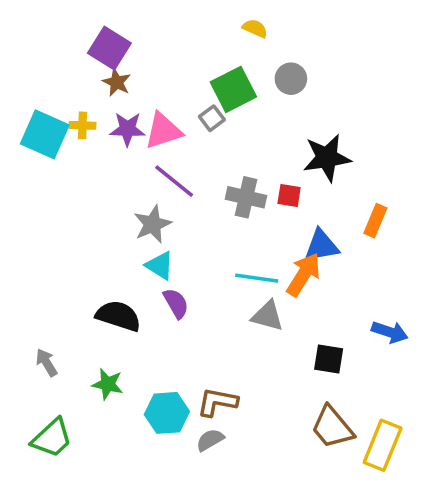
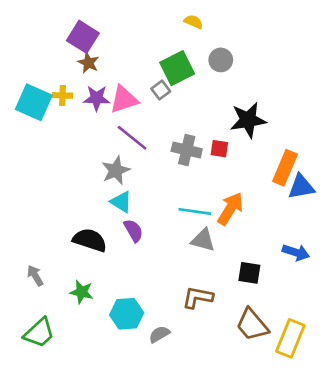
orange rectangle: (375, 221) -> (285, 168), size x1.4
blue triangle: (321, 246) -> (301, 187), moved
brown L-shape: (217, 402) -> (198, 297), moved

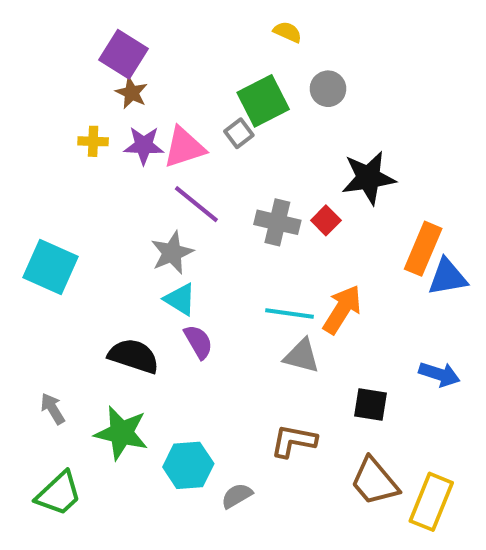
cyan square: (34, 102) -> (51, 267), moved
red square: (219, 149) -> (326, 220), turned 36
green star: (82, 292) -> (121, 433), size x1.5

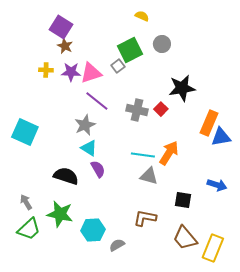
green trapezoid: (59, 494) -> (29, 229), moved

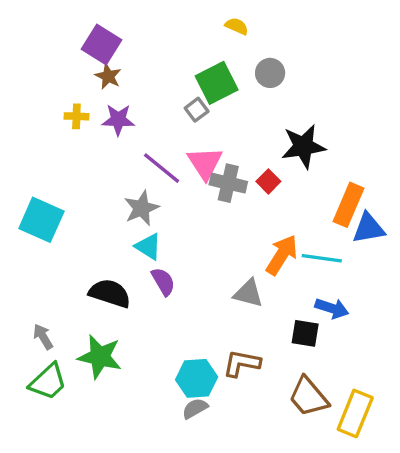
pink triangle: (91, 73) -> (205, 163), moved, turned -45
cyan line: (143, 155) -> (322, 258), moved
blue arrow: (217, 185) -> (332, 308), moved
cyan hexagon: (93, 230) -> (197, 378), moved

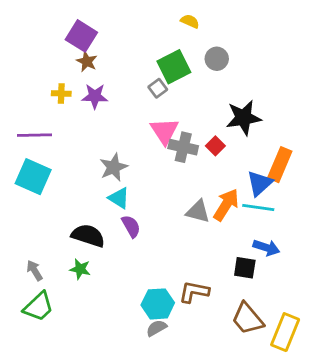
purple line: (162, 168) -> (35, 135), moved, turned -40
blue triangle: (369, 228) -> (260, 183), moved, turned -32
gray triangle: (248, 293) -> (198, 211), moved
green star: (100, 357) -> (80, 269), moved, size x0.6

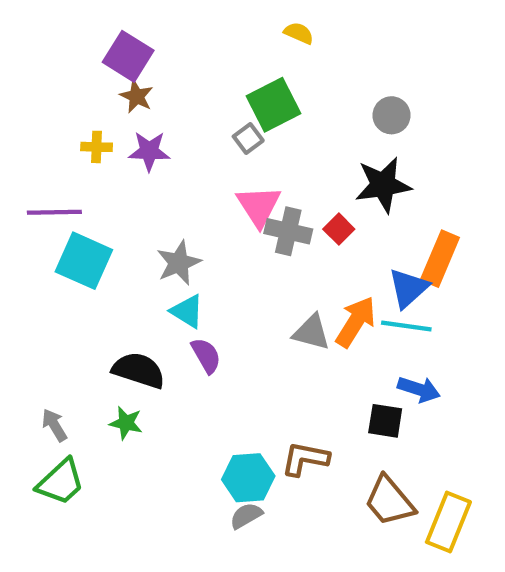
gray circle: (217, 59) -> (392, 115), moved
cyan square: (33, 177) -> (84, 261), moved

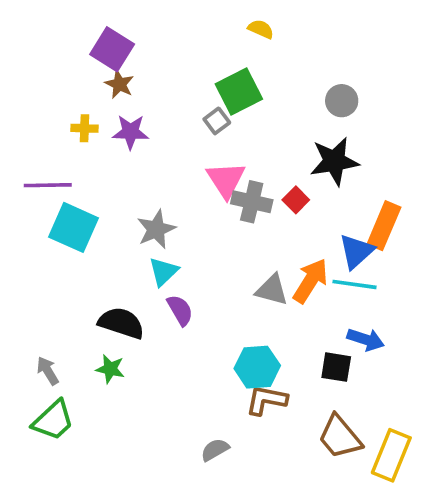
cyan triangle: (187, 311) -> (163, 272), turned 44
cyan hexagon: (248, 478) -> (257, 367), moved

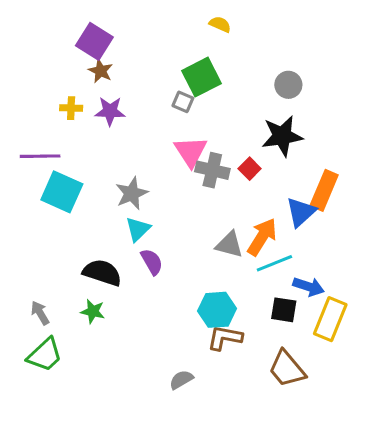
gray square: (217, 121) -> (183, 102), turned -30
cyan line: (355, 284) -> (274, 263), moved, turned -30
yellow rectangle: (391, 455) -> (330, 319), moved

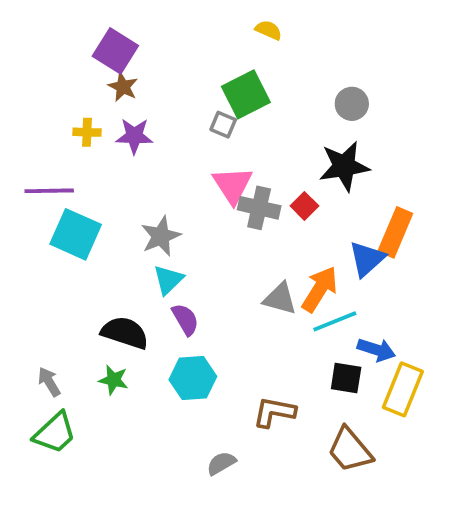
cyan hexagon: (217, 310) -> (193, 378), moved

